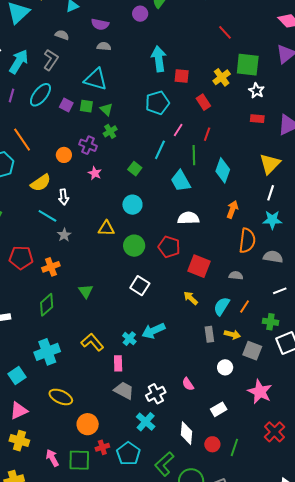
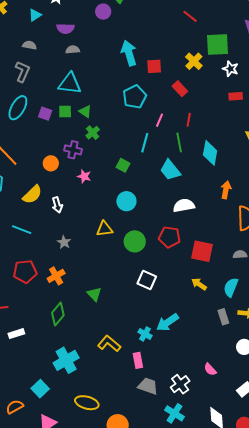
cyan line: (47, 216) -> (22, 230), moved

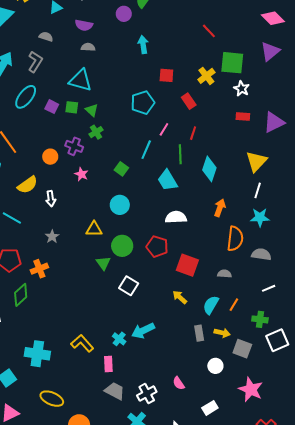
cyan arrow: (129, 53) -> (143, 45), moved, size x0.7
green triangle: (94, 294) -> (103, 263), moved
green diamond: (58, 314) -> (21, 295), moved
cyan cross: (66, 360) -> (37, 354), turned 30

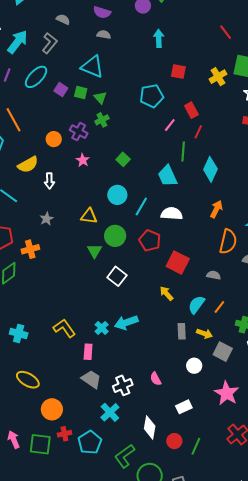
red rectangle: (189, 101) -> (191, 110), moved
cyan line: (146, 150) -> (141, 206), moved
cyan cross: (37, 354) -> (19, 333), size x0.7

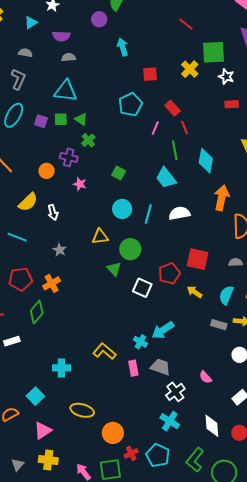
red line: (198, 132) -> (185, 128), turned -32
orange arrow: (216, 209) -> (222, 198), size x1.4
red pentagon: (150, 240) -> (169, 274), moved, turned -30
gray rectangle: (182, 331) -> (219, 325), turned -56
gray trapezoid: (91, 379) -> (160, 367), moved

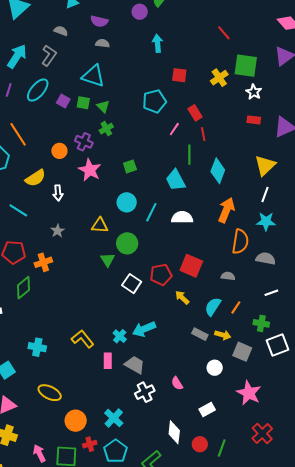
green square: (119, 173) -> (130, 166), turned 32
pink star: (80, 184) -> (90, 170), size x1.6
cyan cross: (170, 421) -> (114, 418), moved

